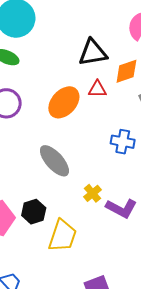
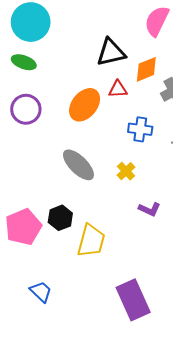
blue cross: (123, 142) -> (140, 129), moved
yellow cross: (92, 193) -> (126, 171), moved
purple L-shape: (121, 208) -> (150, 209), size x0.7

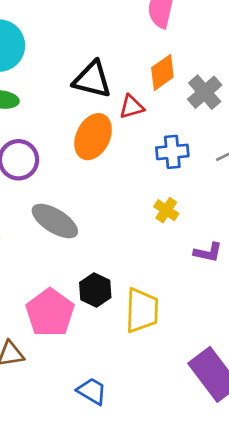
black triangle: (111, 52) -> (92, 79), moved, turned 40
gray ellipse: (78, 165) -> (55, 221), moved

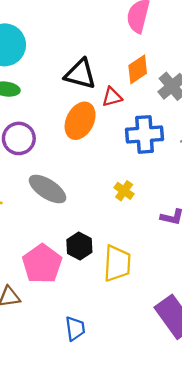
blue cross: (172, 152) -> (145, 134), size x1.4
yellow cross: (166, 210) -> (124, 191), moved
blue trapezoid: (92, 391) -> (75, 329), turned 50

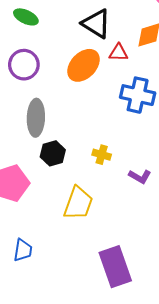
gray ellipse: (48, 189) -> (36, 118), turned 42
yellow cross: (124, 191) -> (102, 155), moved, turned -36
black hexagon: (79, 246) -> (53, 153), moved

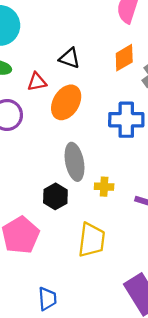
black triangle: (96, 24) -> (70, 58), size x0.7
red triangle: (119, 53) -> (37, 82), moved
gray ellipse: (36, 118) -> (74, 162), moved

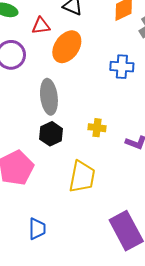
blue cross: (126, 120) -> (122, 67), size x0.7
gray ellipse: (74, 162) -> (49, 97), moved

